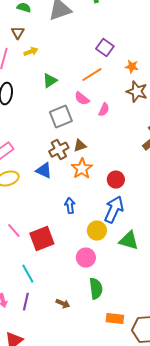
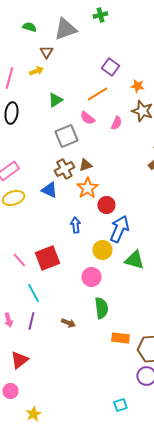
brown triangle: (18, 33) -> (46, 52), moved
pink semicircle: (104, 110) -> (116, 123), moved
red circle: (116, 180) -> (106, 205), moved
pink line: (14, 231) -> (19, 260), moved

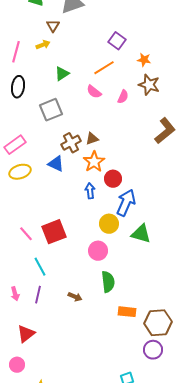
gray square: (66, 136) -> (51, 110), moved
blue arrow: (75, 225) -> (90, 191), moved

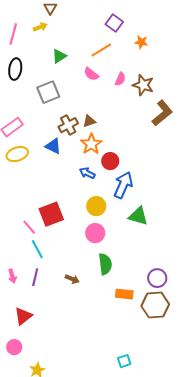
brown star: (149, 85) -> (143, 85), moved
blue arrow: (90, 191) -> (87, 173), turned -56
yellow circle: (109, 224) -> (96, 206), moved
pink line: (26, 234) -> (29, 227), moved
purple circle: (153, 350) -> (157, 278), moved

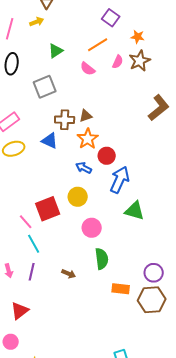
pink semicircle: (120, 79) -> (118, 62), moved
brown star: (143, 85) -> (140, 61), moved, turned 30
brown cross: (68, 125) -> (65, 120), turned 30
yellow circle: (96, 206) -> (78, 197), moved

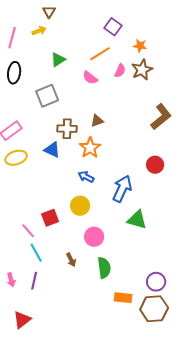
brown triangle: (86, 116) -> (97, 121), moved
red circle: (107, 156) -> (155, 165), moved
red square: (48, 209) -> (50, 218), size x0.7
brown arrow: (69, 274) -> (71, 260), moved, turned 40

